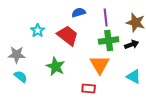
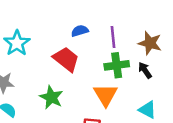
cyan star: (38, 31) -> (17, 43), moved, size x1.5
black arrow: (132, 45) -> (145, 70), turned -104

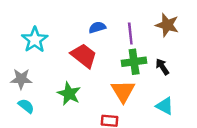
brown star: (150, 43) -> (167, 25), moved

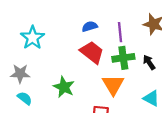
red trapezoid: (84, 56) -> (92, 52), moved

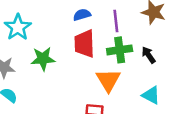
red trapezoid: (92, 52) -> (84, 44), turned -130
green star: (64, 87) -> (43, 59), moved, turned -30

